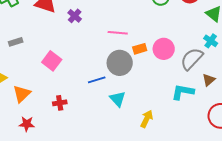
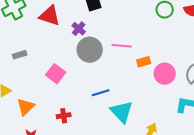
pink circle: (164, 49) -> (165, 74), moved
gray circle: (120, 63) -> (90, 50), moved
cyan triangle: (118, 99) -> (122, 112), size x1.4

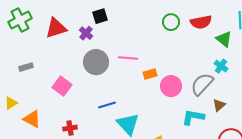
red triangle: (50, 16) -> (56, 28), turned -35
purple cross: (79, 29) -> (86, 33), moved
orange triangle: (26, 107) -> (32, 119), turned -48

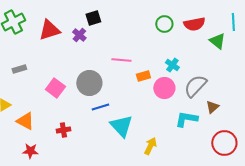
gray circle: (96, 62) -> (89, 83), moved
cyan cross: (221, 66) -> (172, 65), moved

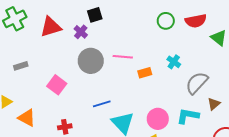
gray circle: (89, 83) -> (91, 61), moved
pink circle: (164, 88) -> (158, 119), moved

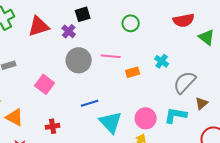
green circle: (166, 21) -> (131, 23), moved

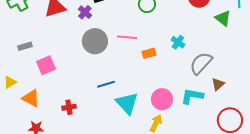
pink square: (45, 84) -> (46, 65), moved, turned 30

